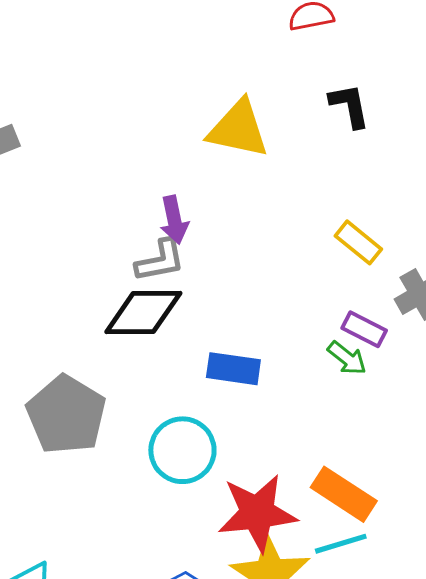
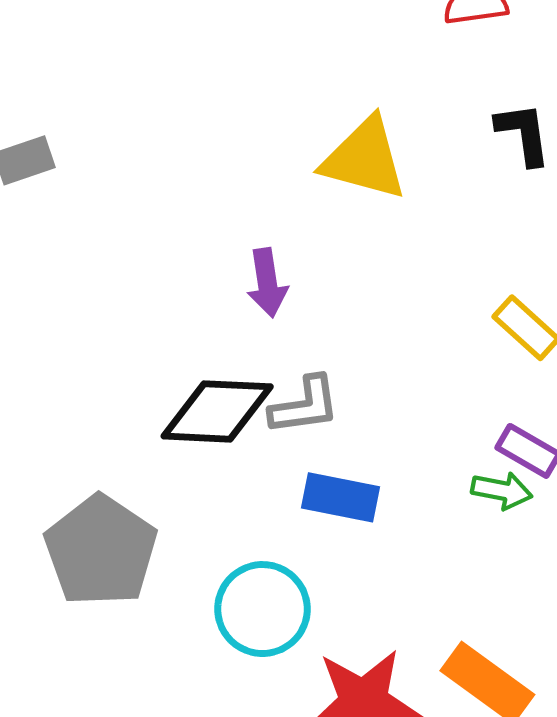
gray L-shape: (160, 261) -> (305, 406), moved
green arrow: (347, 358) -> (502, 491), turned -30

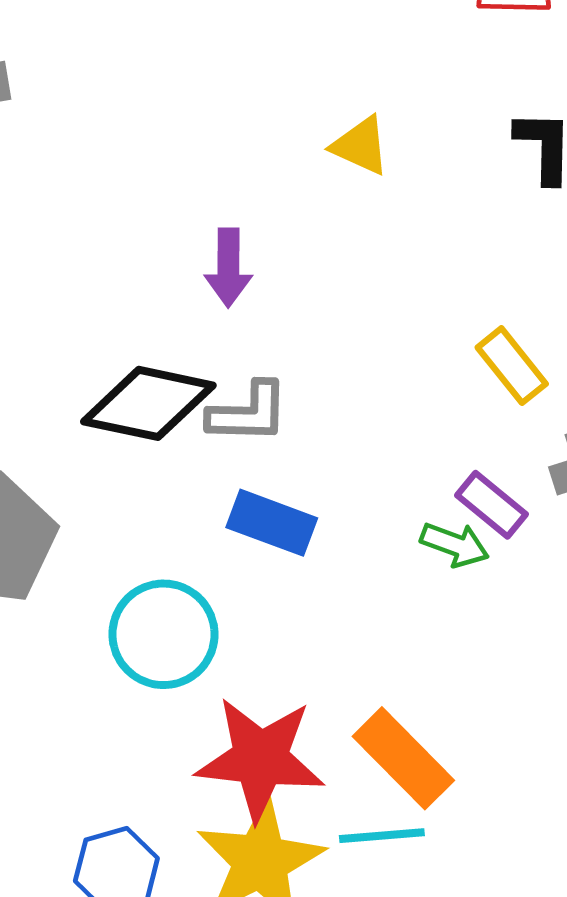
yellow triangle: (364, 159) -> (360, 146), size x0.6

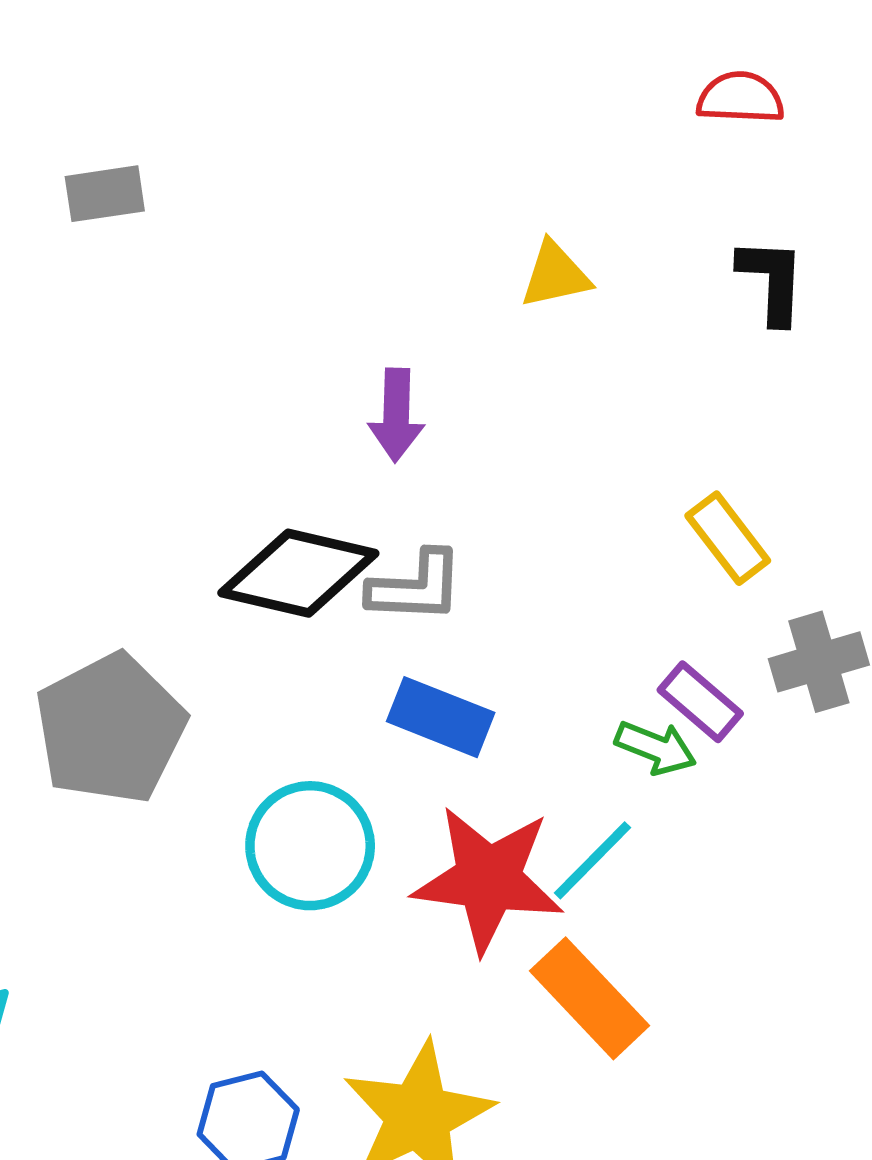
yellow triangle: (360, 146) -> (555, 275), turned -38
red star: (260, 759) -> (488, 879), moved
cyan line: (382, 836) -> (593, 860), moved, turned -42

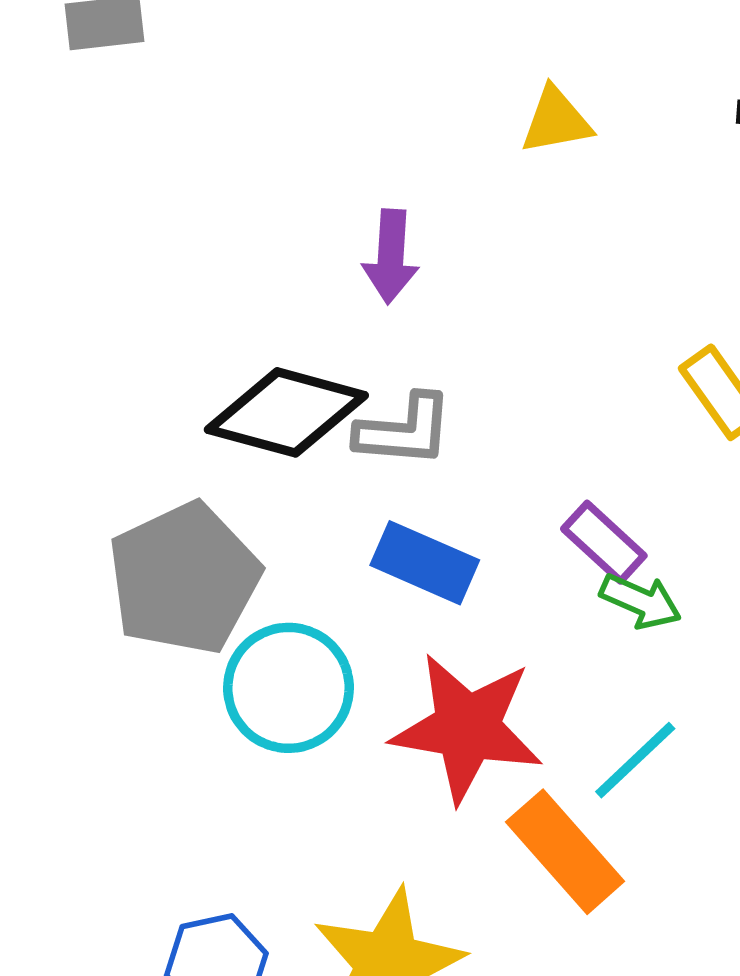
purple rectangle: (700, 702) -> (604, 542), moved
gray pentagon: (110, 729) -> (184, 579), moved
cyan line: (593, 860) -> (635, 760), moved

